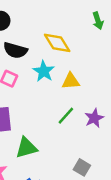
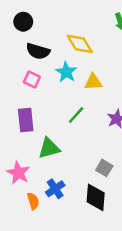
green line: (66, 116) -> (76, 115), moved

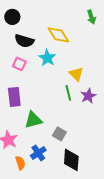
yellow triangle: (93, 82) -> (76, 74), moved, turned 49
green line: (76, 115) -> (68, 93), moved, turned -56
gray square: (104, 168) -> (59, 134), moved

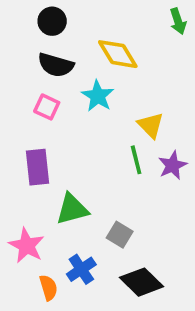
black circle: (12, 17) -> (52, 21), moved
black diamond: (71, 160) -> (142, 282), turned -50

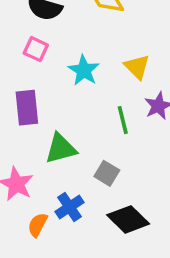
cyan star: (98, 96) -> (84, 70), moved
green line: (136, 160) -> (123, 120), moved
orange semicircle: (48, 288) -> (38, 225), turned -135

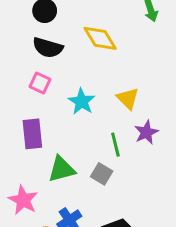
gray square: (107, 173) -> (102, 174), moved

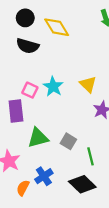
yellow diamond: (100, 38) -> (57, 27), moved
pink square: (40, 83) -> (30, 90), moved
green line: (115, 145) -> (90, 156), moved

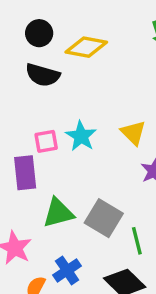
yellow diamond: (57, 27) -> (86, 47), turned -48
pink square: (30, 90) -> (46, 141), turned -35
gray square: (68, 141) -> (104, 218), size x1.5

